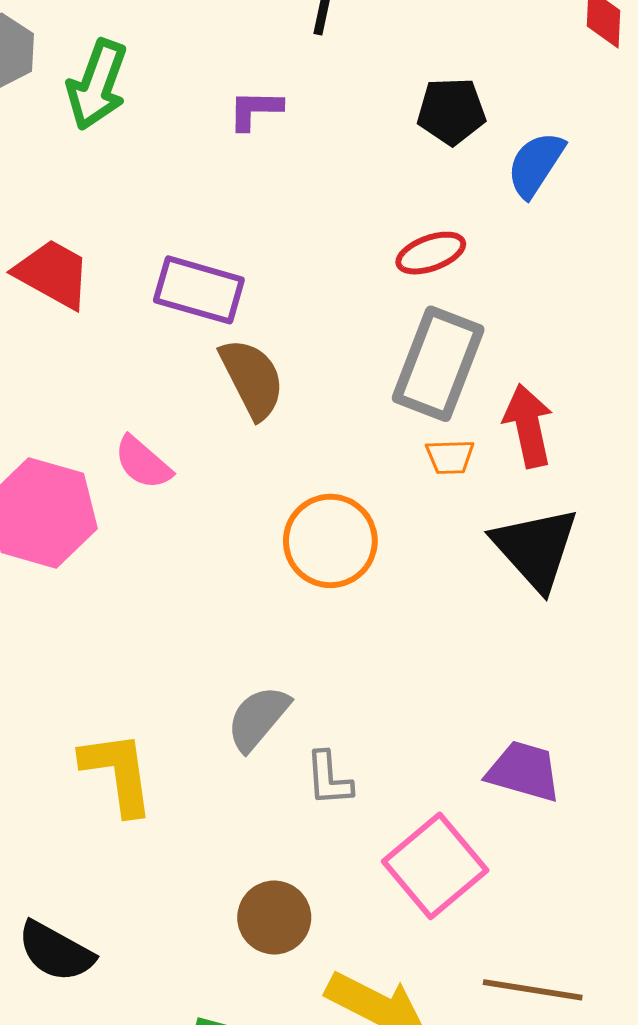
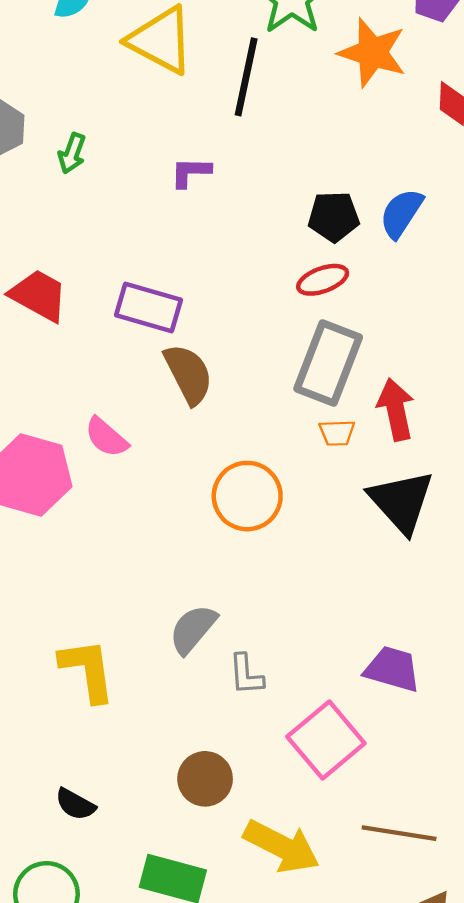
green arrow: (97, 85) -> (72, 153), size x0.6
black pentagon: (451, 111) -> (334, 217), moved
black semicircle: (56, 951) -> (75, 804), moved, size x0.7

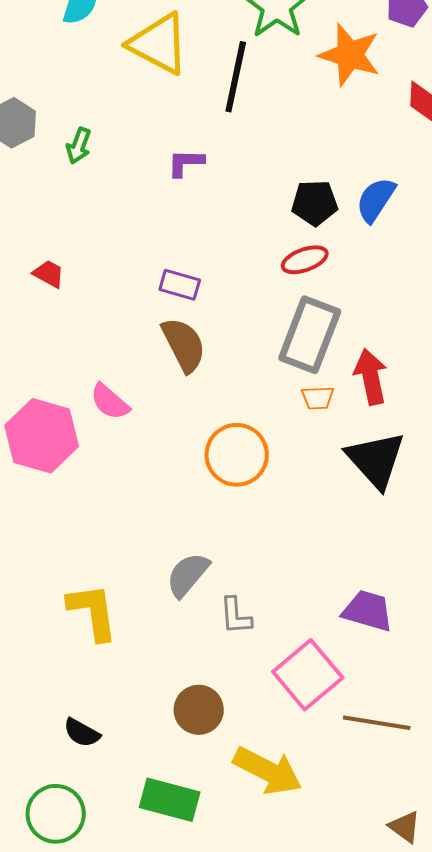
red trapezoid: (39, 295) -> (49, 274), size x0.6
purple rectangle: (148, 308) -> (180, 285), moved, size x0.7
brown line: (399, 833) -> (377, 723), moved

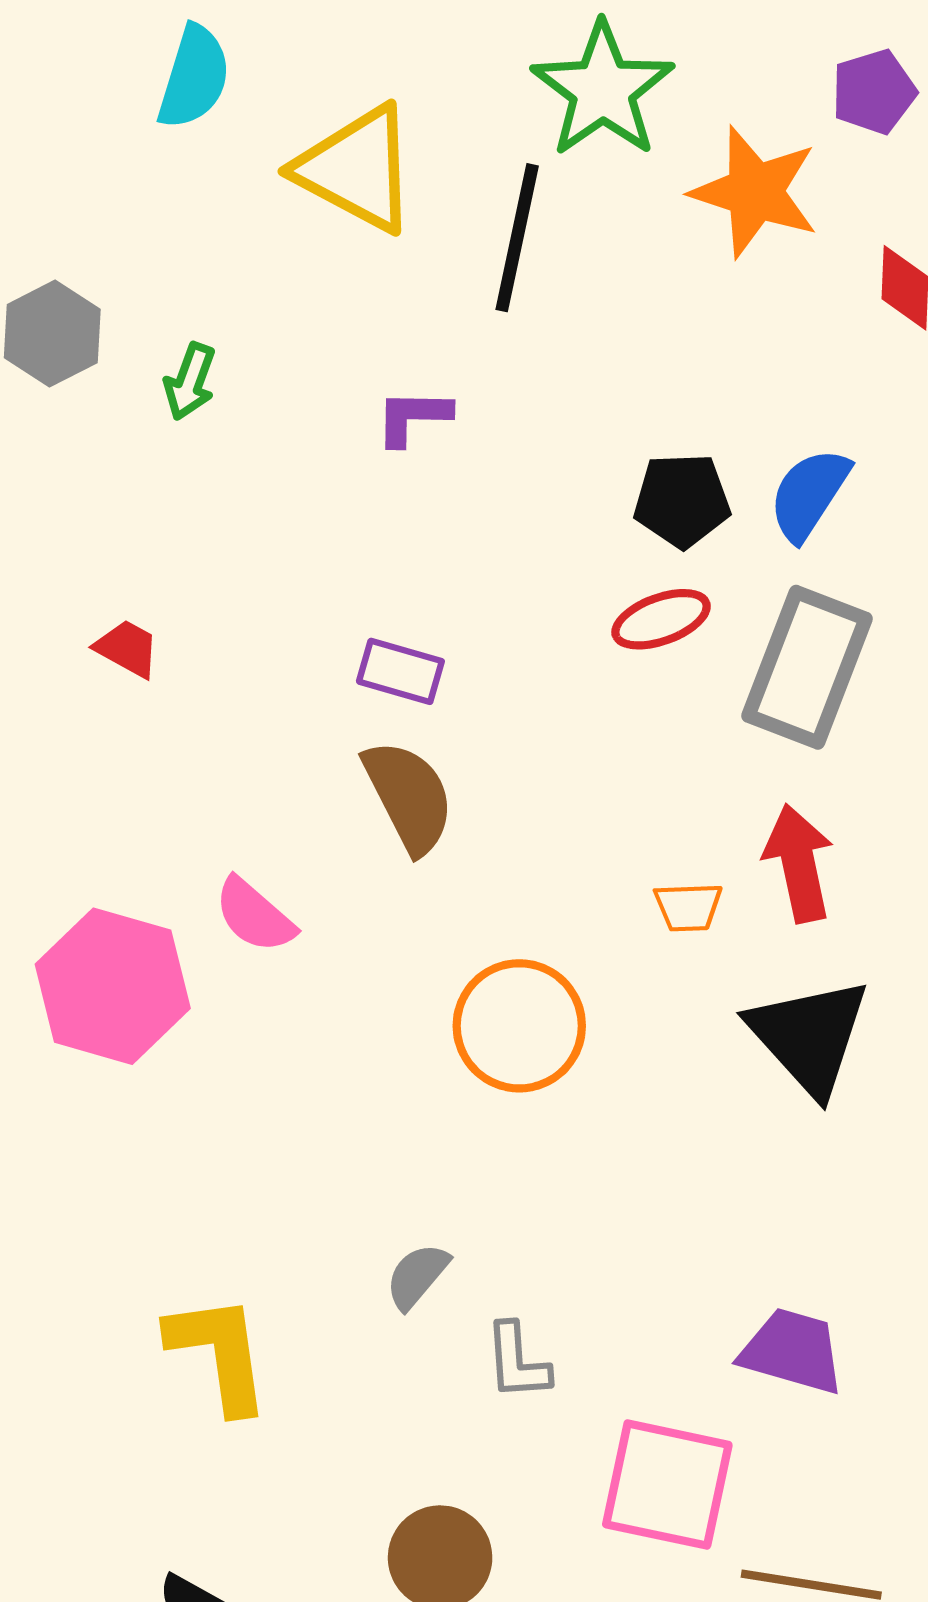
gray rectangle: (310, 335) -> (807, 667), moved
gray semicircle: (188, 575) -> (417, 1276), size x0.7
pink square: (308, 675) -> (667, 1485), turned -38

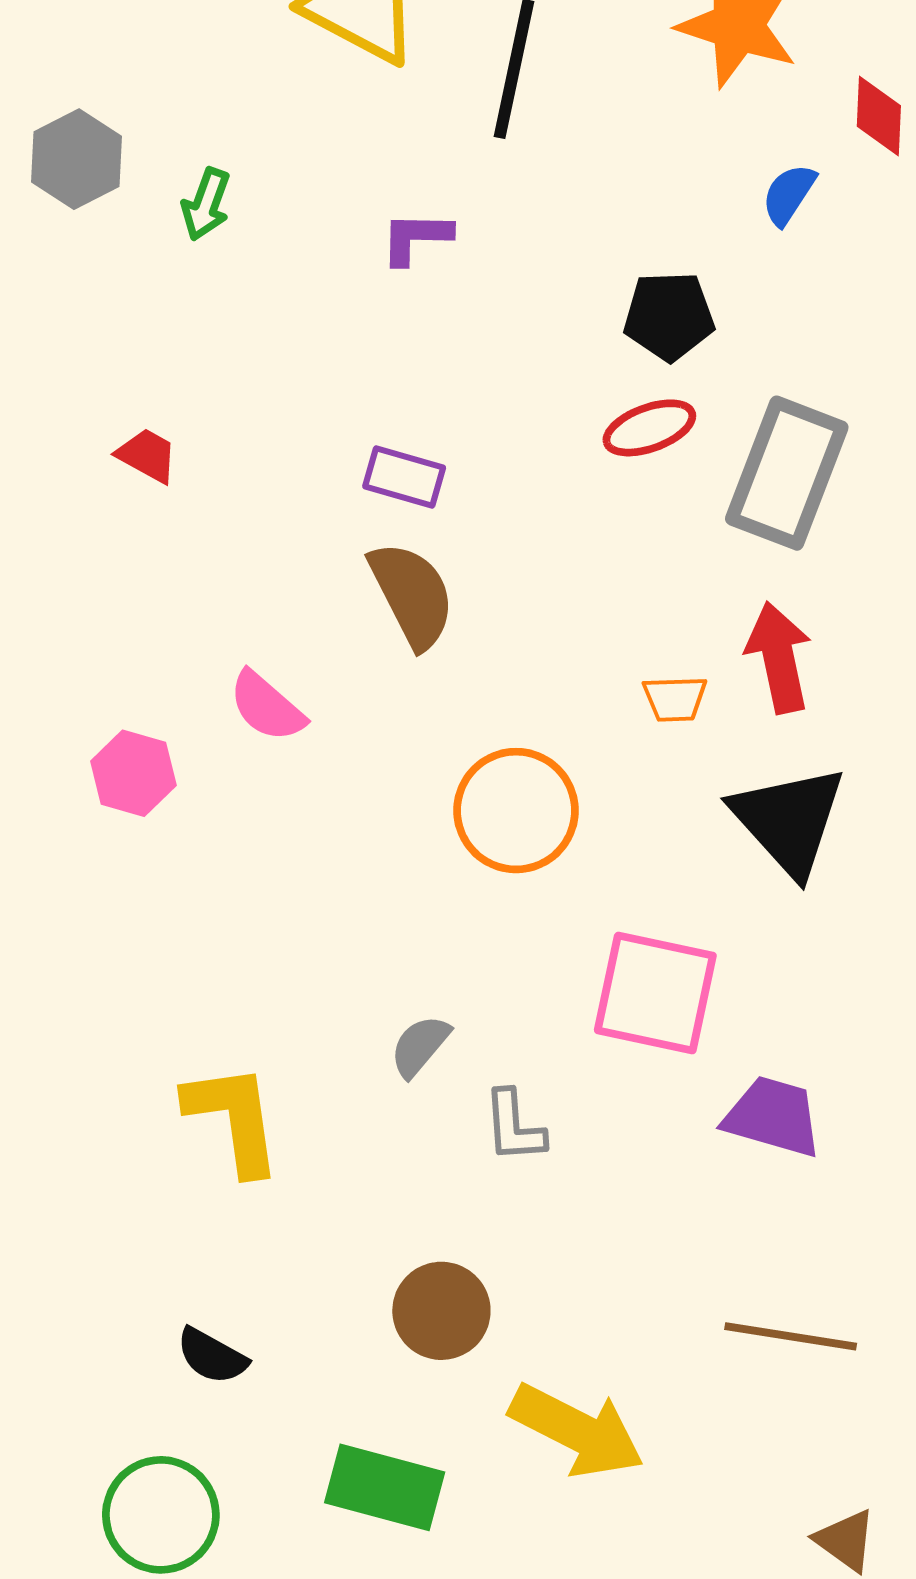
blue semicircle: (809, 494) -> (789, 194), moved, size x0.7
pink hexagon: (113, 986) -> (133, 773), size x0.6
pink square: (667, 1485) -> (655, 993), moved

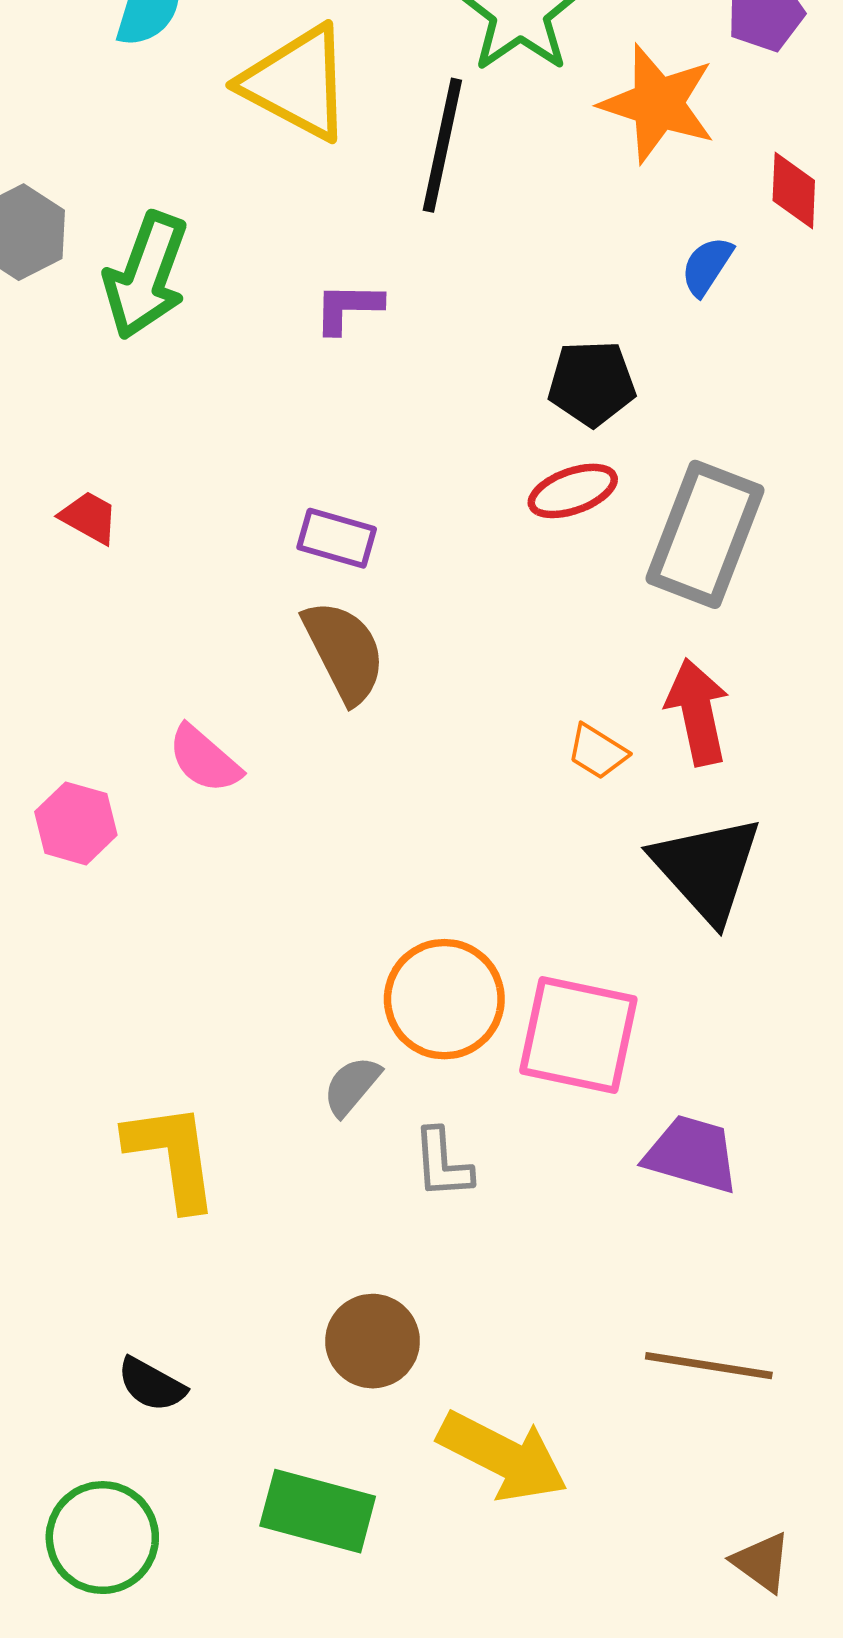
green arrow: (206, 204) -> (146, 276), size x1.8
orange trapezoid: (675, 699) -> (597, 752), turned 34
orange circle: (516, 811) -> (444, 999), moved

